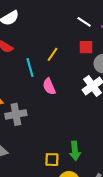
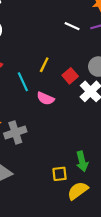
red square: (86, 47) -> (70, 76), moved, turned -32
pink semicircle: (49, 86) -> (46, 98), turned -35

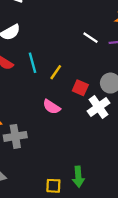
red square: (70, 76) -> (80, 88), turned -35
cyan line: (23, 82) -> (33, 63), moved

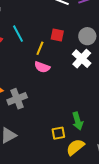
yellow line: (56, 72) -> (40, 48), moved
red square: (80, 88) -> (57, 35), moved

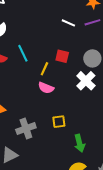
gray cross: (17, 99) -> (26, 129), moved
yellow square: (58, 133) -> (59, 122), moved

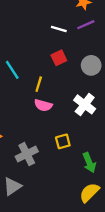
red square: (62, 56) -> (59, 58), moved, turned -32
white cross: (86, 81) -> (85, 104), moved

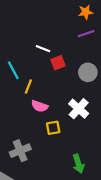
white line: (59, 29) -> (43, 49), moved
yellow line: (39, 84) -> (28, 86), moved
yellow square: (63, 141) -> (53, 128), moved

